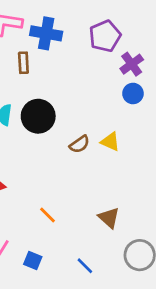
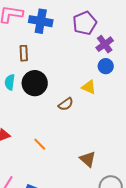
brown rectangle: (23, 63) -> (24, 53), moved
yellow triangle: (110, 142) -> (89, 87), moved
orange line: (48, 215) -> (40, 144), moved

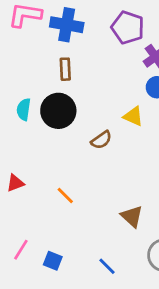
purple pentagon: (85, 23) -> (128, 28), turned -30
brown rectangle: (24, 53) -> (65, 69), moved

